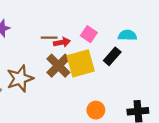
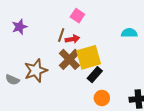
pink square: (89, 34) -> (77, 16), moved
brown line: (49, 38) -> (61, 35), turned -72
black rectangle: (112, 56) -> (95, 75), moved

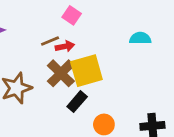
brown line: (61, 35) -> (50, 41), turned 48
black rectangle: (95, 75) -> (77, 102), moved

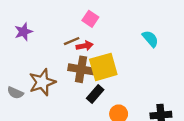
cyan semicircle: (140, 38) -> (150, 39), turned 48
brown cross: (61, 73) -> (81, 69), turned -35

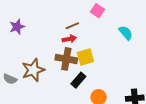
pink square: (90, 19) -> (98, 11), moved
brown line: (72, 41) -> (72, 26), moved
yellow square: (103, 67) -> (85, 57), size x0.7

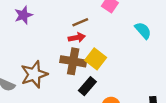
purple star: (17, 27) -> (23, 15), moved
yellow square: (85, 57) -> (96, 59), turned -36

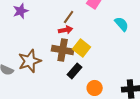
brown line: (80, 22) -> (69, 17), turned -32

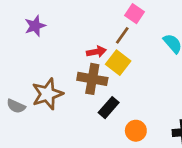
brown line: (69, 17) -> (122, 35), moved
yellow square: (82, 48) -> (118, 63), moved

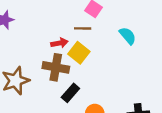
brown line: (122, 35) -> (83, 28), turned 56

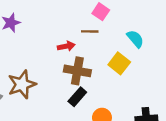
yellow square: (79, 53) -> (119, 63), moved
brown cross: (56, 67) -> (77, 71), moved

